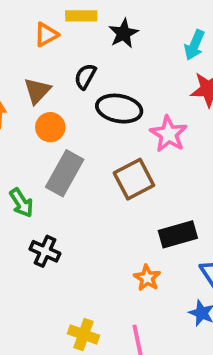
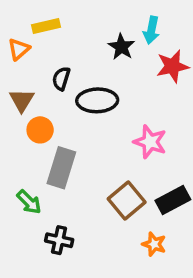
black star: (123, 33) -> (121, 47), moved
pink star: (169, 134) -> (150, 142), moved
brown square: (134, 179) -> (127, 200), moved

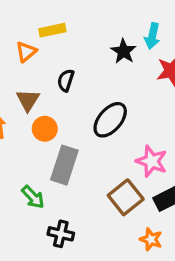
black ellipse: (97, 100) -> (110, 120), moved, turned -48
pink star: (150, 142) -> (152, 161), moved

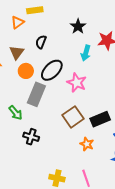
cyan arrow: (152, 36) -> (86, 53), moved
black ellipse: (110, 120) -> (52, 70), moved
pink star: (152, 161) -> (77, 83), moved

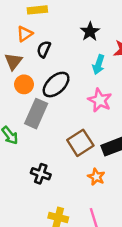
orange triangle: (18, 22) -> (25, 34), moved
pink star: (77, 83) -> (100, 100), moved
black cross: (31, 137) -> (41, 174), moved

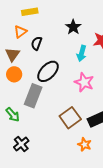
orange circle: (24, 84) -> (14, 74), moved
black cross: (41, 174) -> (21, 144), moved, turned 35

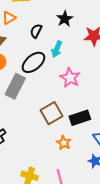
black semicircle: (37, 43) -> (36, 31), moved
cyan arrow: (82, 53) -> (57, 49), moved

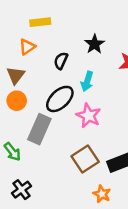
pink star: (70, 78) -> (89, 116), moved

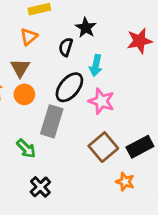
black star: (95, 44) -> (86, 28), moved

